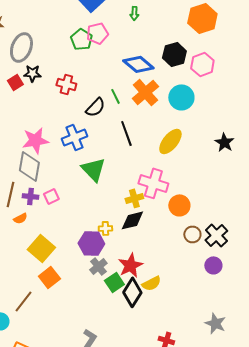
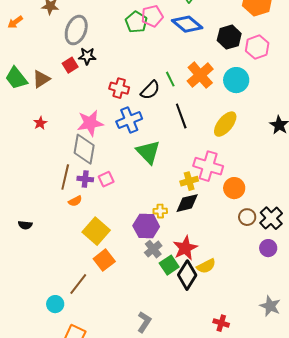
blue diamond: (138, 64) -> (187, 24), moved
red cross: (66, 84) -> (119, 88), moved

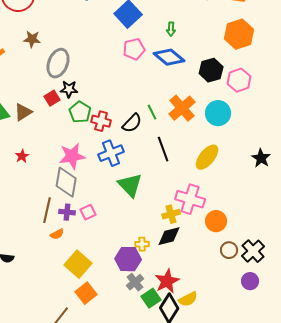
green pentagon: (136, 22) -> (80, 112), moved

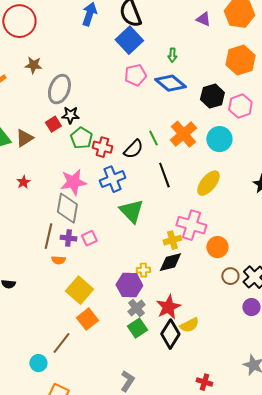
orange semicircle: (57, 234) -> (58, 260), turned 32
green square: (151, 298) -> (137, 328), moved

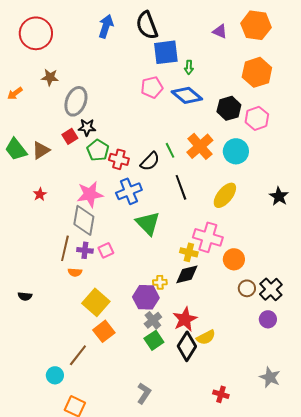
blue square: (129, 40) -> (166, 52), moved, turned 36
yellow cross: (172, 240) -> (189, 252), turned 30

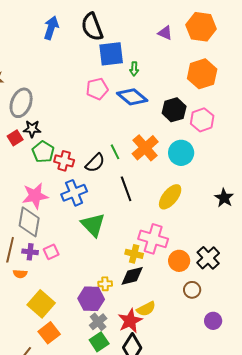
black cross: (271, 289) -> (208, 258), moved
yellow semicircle: (206, 337) -> (146, 309), moved

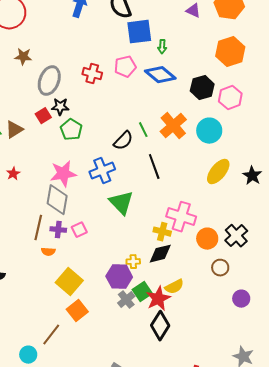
red cross: (64, 161) -> (92, 74), moved
yellow ellipse: (170, 197) -> (218, 172), moved
green square: (99, 342) -> (142, 292), moved

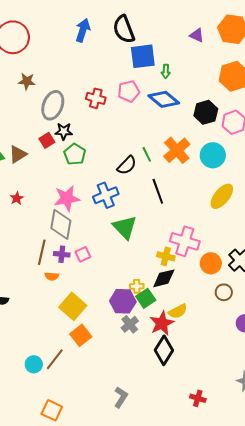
green square: (142, 292) -> (146, 298), moved
cyan circle: (28, 355) -> (34, 364), moved

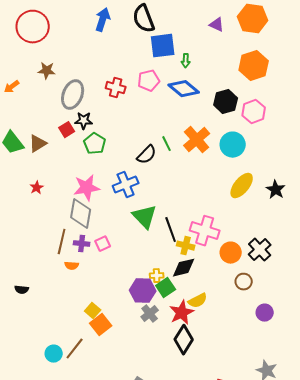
black line: (158, 191) -> (171, 230), moved
yellow square: (73, 306) -> (93, 311), moved, size x0.6

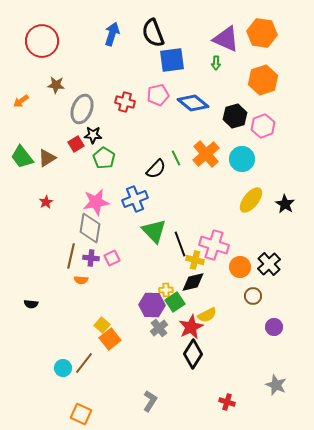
purple triangle: (217, 25) -> (226, 39), size x1.8
green arrow: (186, 61) -> (216, 63), moved

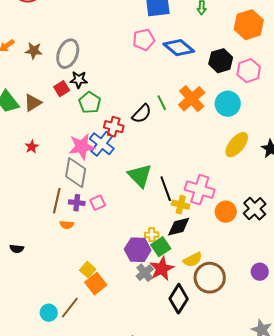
brown star: (56, 85) -> (34, 51), moved
red cross: (125, 102) -> (114, 127), moved
blue cross: (135, 199) -> (102, 144), moved, turned -30
brown circle: (253, 296) -> (210, 278), moved, size x1.8
red star: (191, 327) -> (162, 269), moved

